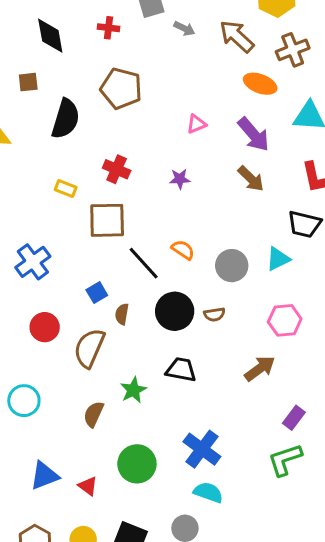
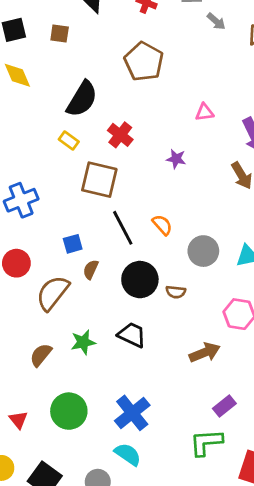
black semicircle: (66, 119) -> (82, 99), moved

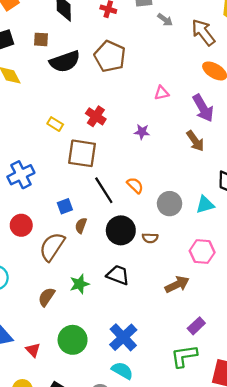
black semicircle: (82, 99) -> (65, 62), moved, turned 44

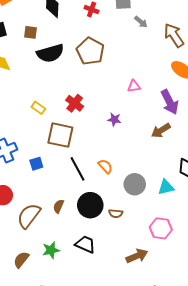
brown arrow: (195, 141) -> (161, 130), turned 90
blue square: (65, 206) -> (36, 164), moved
brown semicircle: (81, 226) -> (59, 206), moved

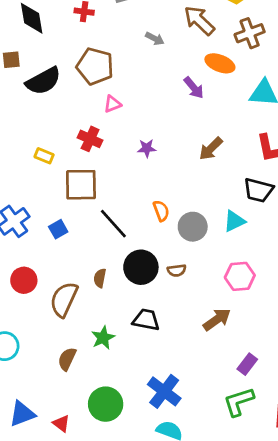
gray arrow: (141, 22) -> (155, 39), moved
pink triangle: (134, 86) -> (112, 104), moved
purple arrow: (170, 102) -> (194, 88), moved, size x0.7
orange semicircle: (105, 166) -> (161, 211), moved, turned 35

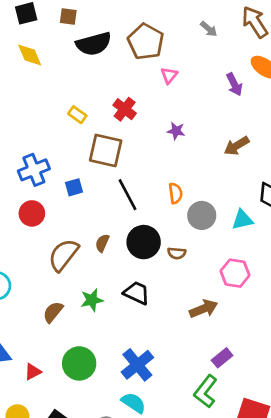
pink triangle: (112, 104) -> (169, 75), moved, turned -42
red circle: (24, 280) -> (32, 213), moved
green L-shape: (239, 402) -> (206, 391), turned -48
red triangle: (61, 423) -> (33, 372), turned 42

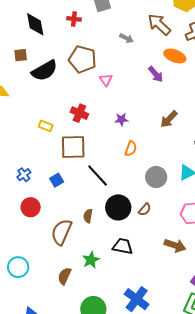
blue cross: (34, 170) -> (24, 175), size x0.6
orange semicircle: (176, 193) -> (131, 149), moved, turned 42
brown semicircle: (177, 253) -> (145, 210), turned -40
brown arrow: (204, 309) -> (175, 245), turned 55

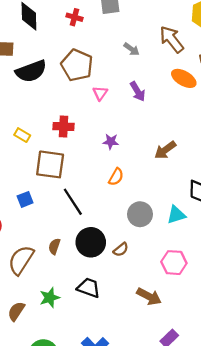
purple arrow: (156, 74) -> (138, 91), moved
red cross: (79, 113) -> (64, 126), turned -30

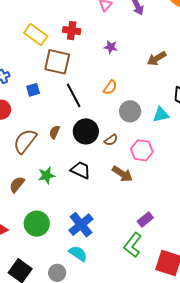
yellow rectangle: (22, 135) -> (36, 35), size x1.6
orange semicircle: (116, 177) -> (110, 87), moved
pink hexagon: (174, 263) -> (142, 150), moved
brown arrow: (149, 296) -> (122, 174), moved

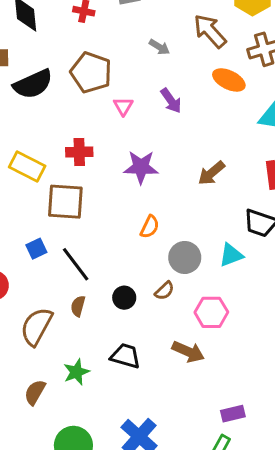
purple star: (111, 47) -> (141, 167), size x1.6
black line: (74, 95) -> (76, 264), moved
black circle: (86, 131) -> (124, 298), size x0.6
brown semicircle: (111, 140) -> (164, 291), moved
purple rectangle: (145, 219) -> (233, 414), turned 35

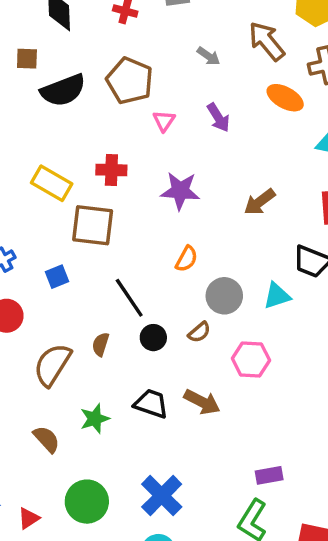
black line: (76, 264) -> (129, 298), moved
brown arrow: (188, 352) -> (202, 402), moved
brown semicircle: (35, 392) -> (47, 439), turned 105

